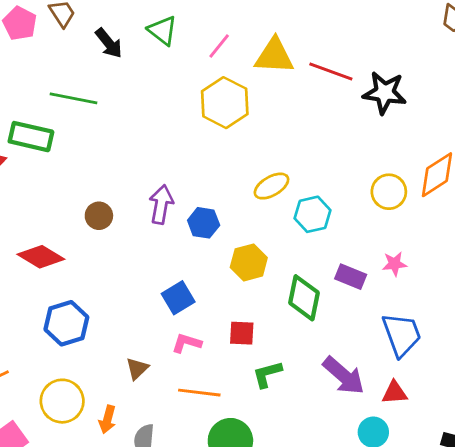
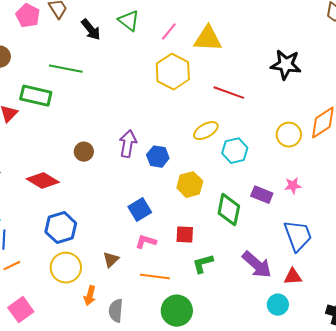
red line: (331, 71) -> (229, 93), moved
yellow circle: (62, 401) -> (66, 268), moved

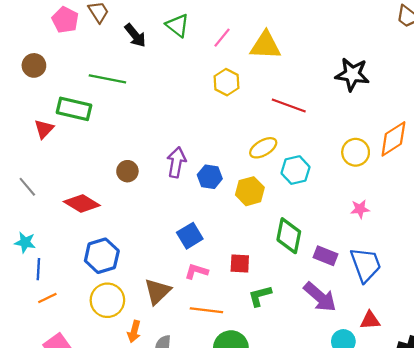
yellow hexagon: (173, 72) -> (226, 82), size x0.7
yellow hexagon: (190, 185) -> (250, 191), moved
purple rectangle: (262, 195) -> (326, 256), moved
brown triangle: (111, 260) -> (157, 291), size x1.5
red triangle: (293, 277) -> (370, 320), moved

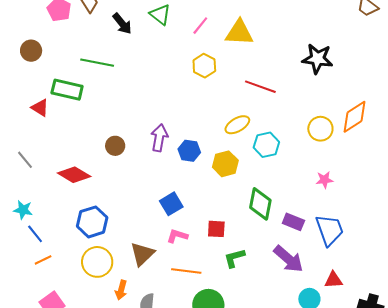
red triangle: (44, 129) -> (40, 108), turned -42
blue line: (38, 269) -> (35, 234), turned -42

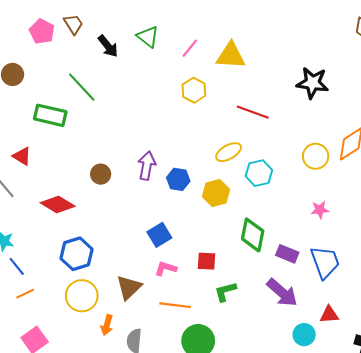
green line: (97, 63) -> (82, 87), turned 36
red triangle: (40, 108) -> (22, 156), moved

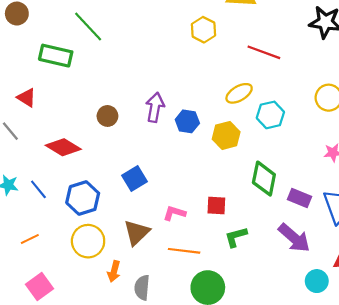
blue square: (159, 235) -> (134, 179), moved
blue line: (17, 266) -> (38, 189), moved

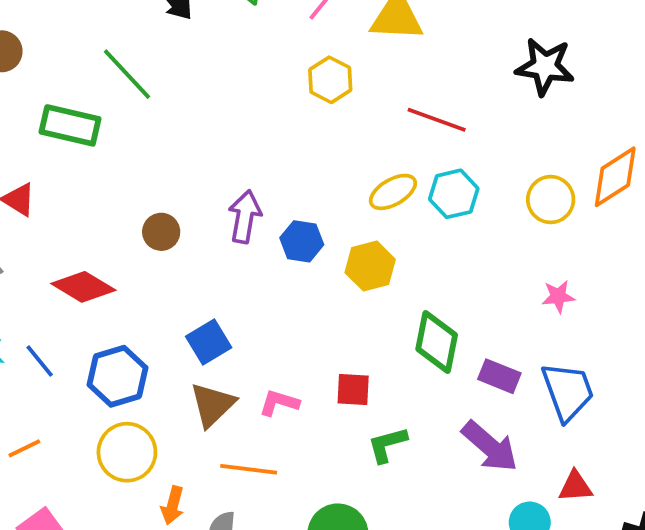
cyan hexagon: (270, 115) -> (454, 194), moved
brown triangle: (137, 233) -> (212, 405), moved
orange line: (184, 251) -> (249, 469), moved

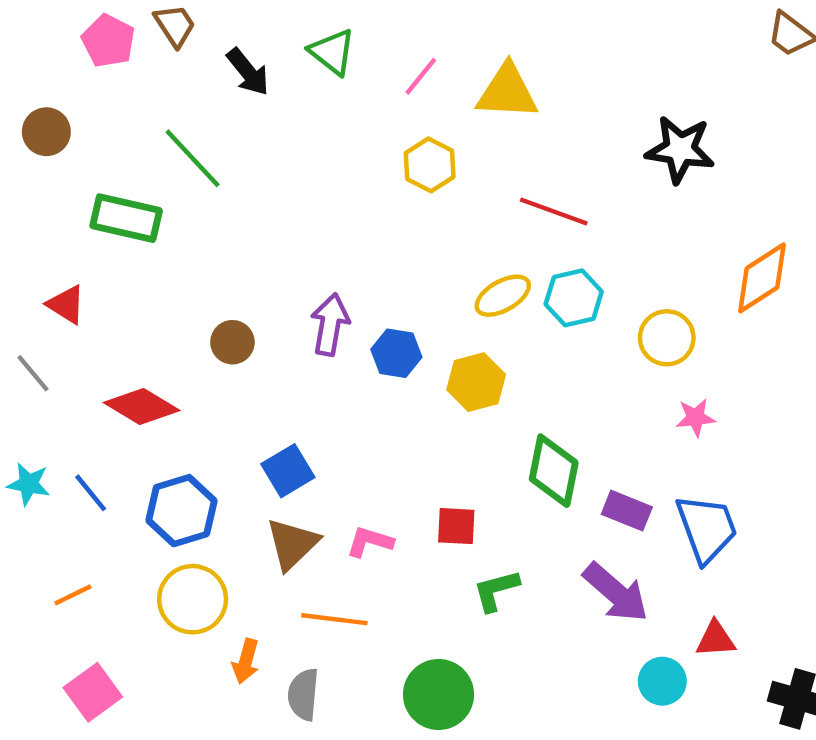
yellow circle: (551, 200) -> (667, 338), moved

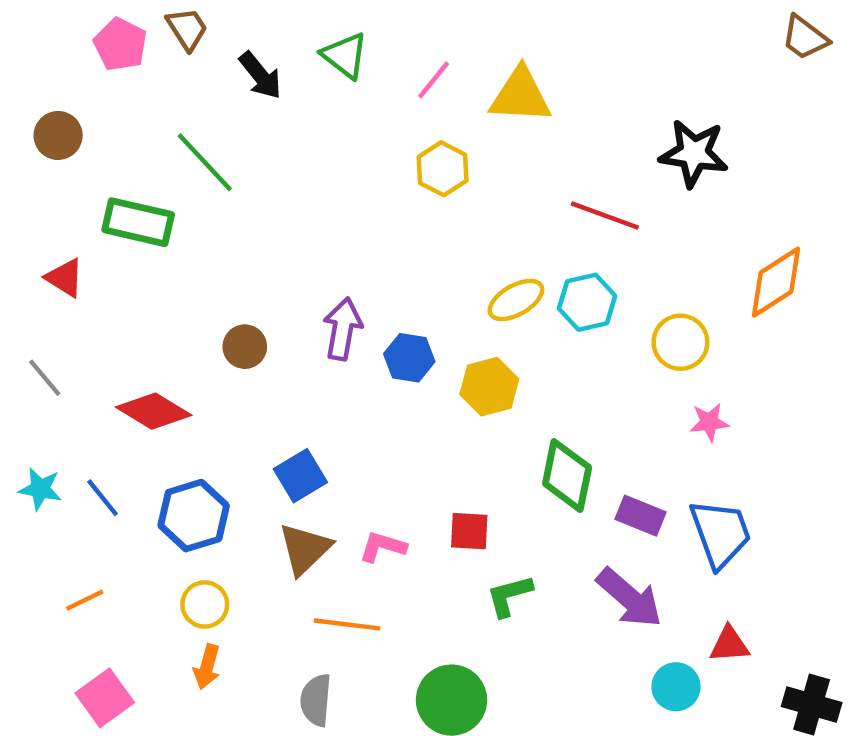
red line: (554, 211) -> (605, 216), moved
red triangle: (66, 305) -> (65, 278), moved
yellow circle: (193, 599) -> (205, 604), size x0.7
orange arrow: (246, 661) -> (207, 667), moved

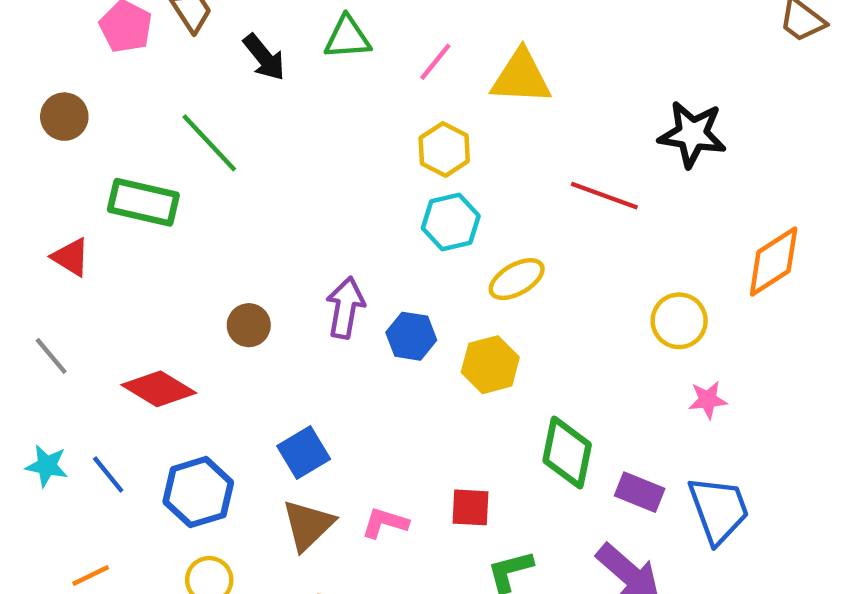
green triangle: (345, 55) -> (348, 38), turned -42
cyan hexagon: (587, 302) -> (451, 222), moved

